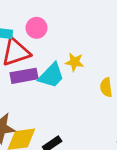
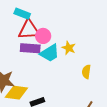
pink circle: (36, 28) -> (43, 36), moved

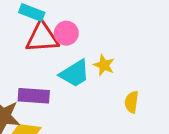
pink circle: (43, 36) -> (66, 33), moved
purple rectangle: (30, 48) -> (34, 96), moved

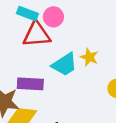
pink circle: (66, 33) -> (53, 17), moved

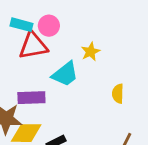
yellow star: (89, 57) -> (90, 52), moved, turned 30

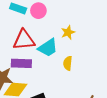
red triangle: (33, 46) -> (24, 40), moved
yellow semicircle: (118, 94) -> (68, 63), moved

